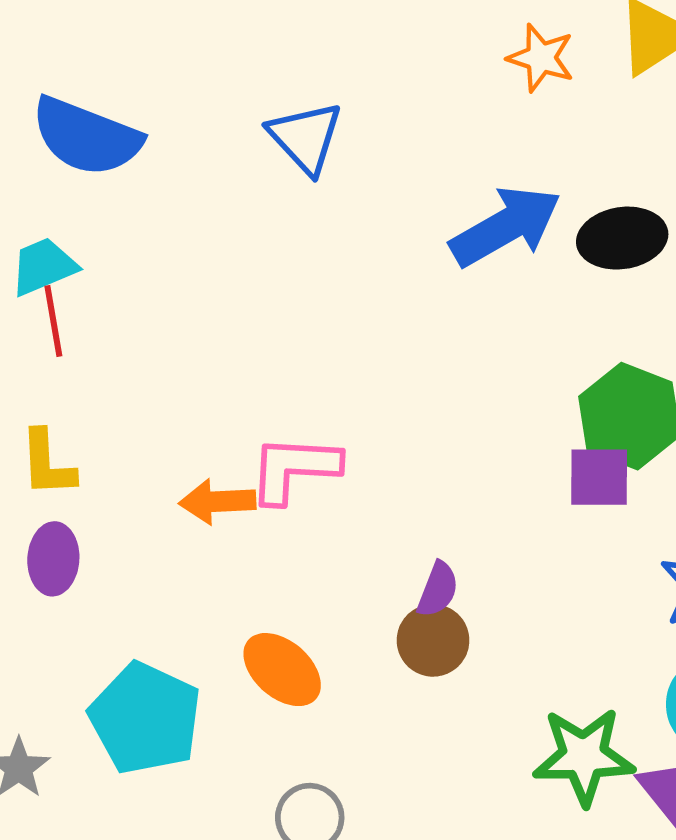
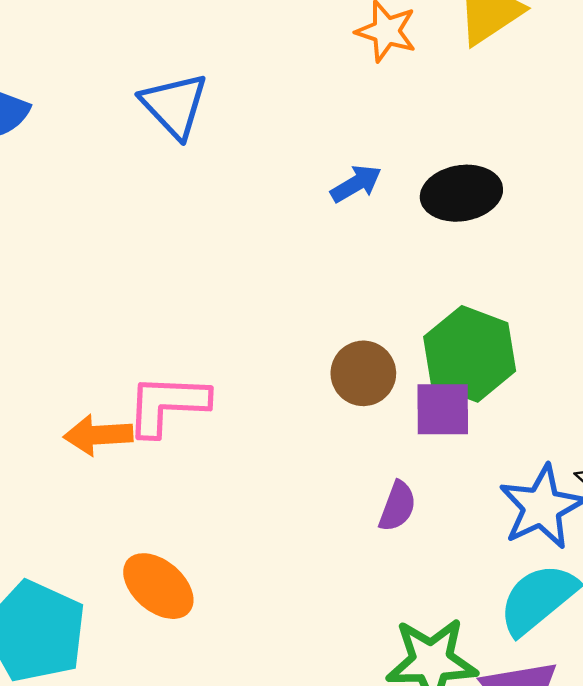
blue arrow: (506, 226) -> (356, 184), size x0.5
purple semicircle: (438, 589) -> (397, 506), moved
brown circle: (433, 640) -> (363, 373), moved

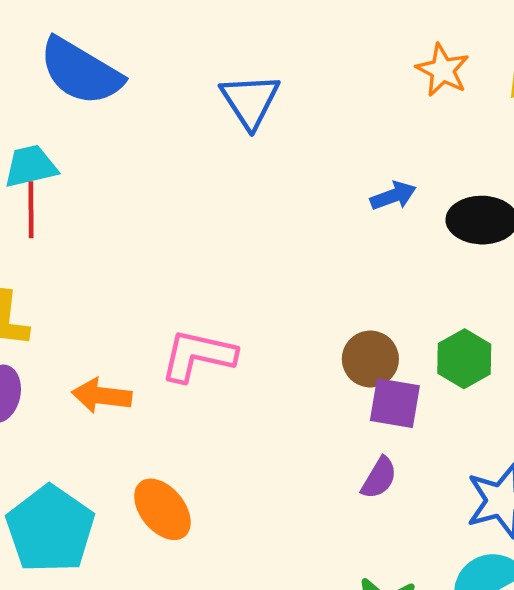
green hexagon: (470, 354) -> (464, 359), size x0.7
purple square: (443, 409) -> (395, 403), moved
orange arrow: (98, 435) -> (102, 396), moved

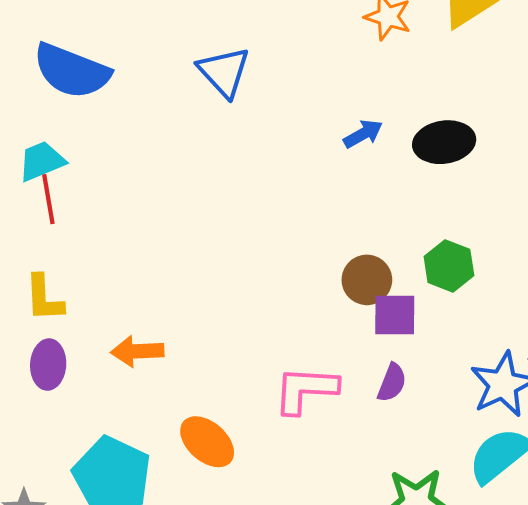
pink L-shape: (198, 356) -> (306, 390), moved

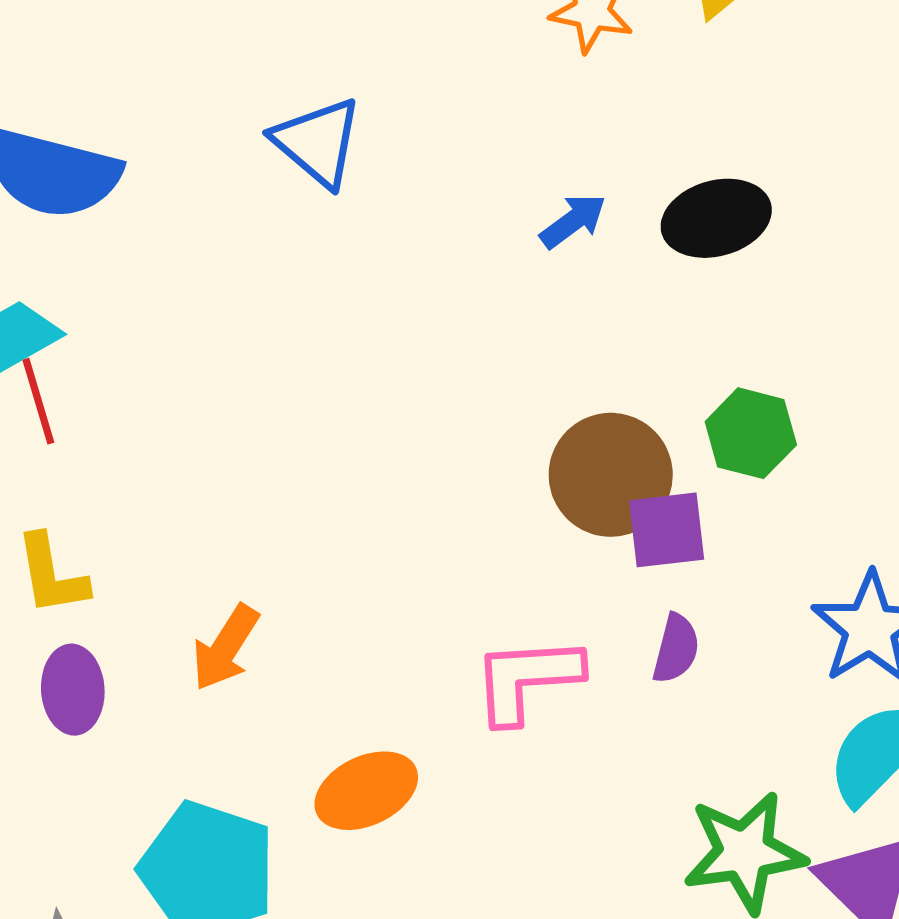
brown circle: (367, 280) -> (611, 475), size x1.4
orange arrow: (137, 351) -> (225, 648), turned -48
orange ellipse: (207, 442) -> (366, 791), turned -60

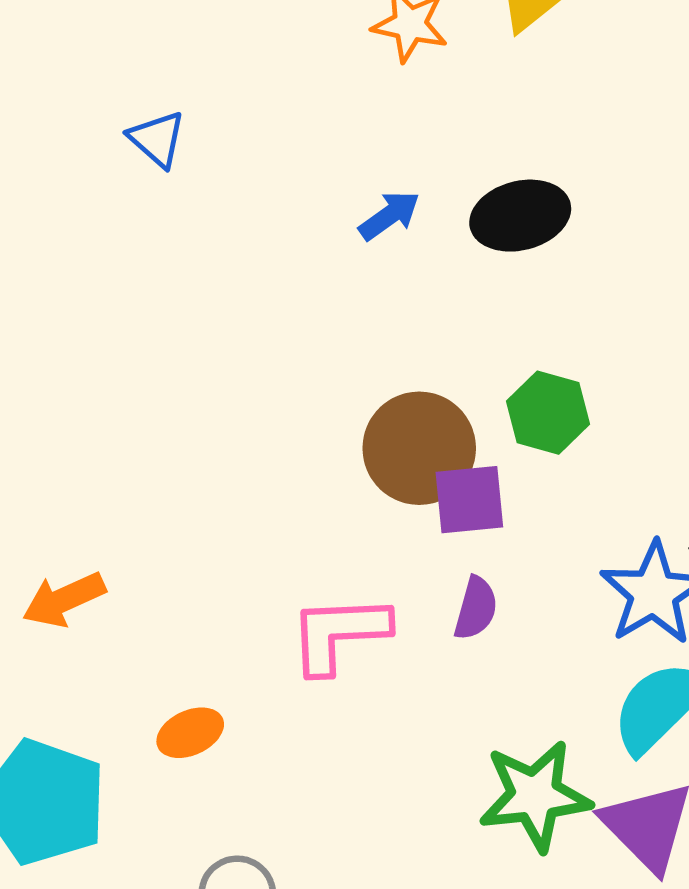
blue triangle: (318, 142) -> (157, 139), size x0.7
orange arrow: (225, 648) -> (64, 599), turned 32
orange ellipse: (366, 791) -> (190, 733), size x0.7

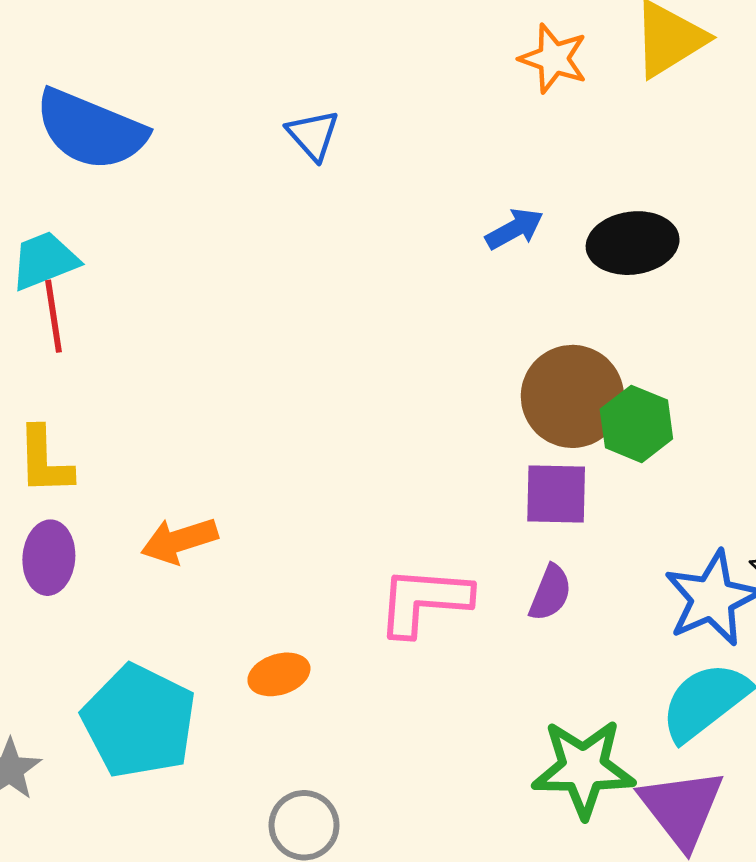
brown circle: (419, 448) -> (572, 396), moved

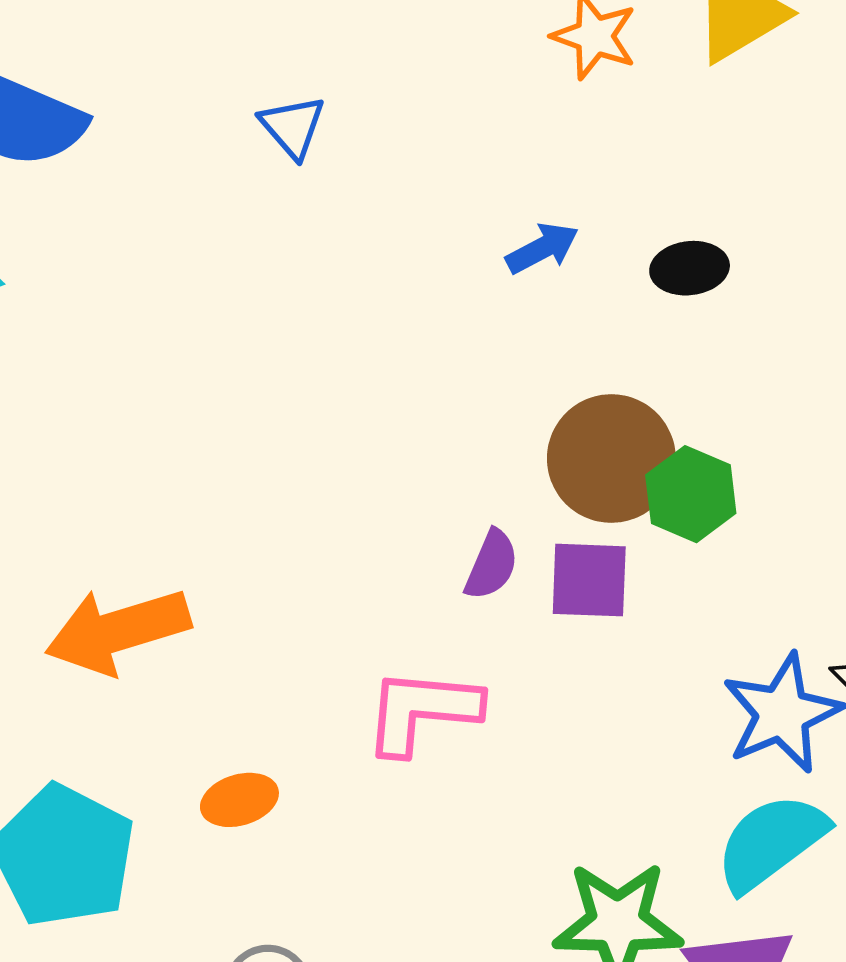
black ellipse: (633, 243) -> (690, 268), size x0.7
orange arrow: (179, 541) -> (118, 631), size x1.5
purple semicircle: (550, 593) -> (492, 565), moved

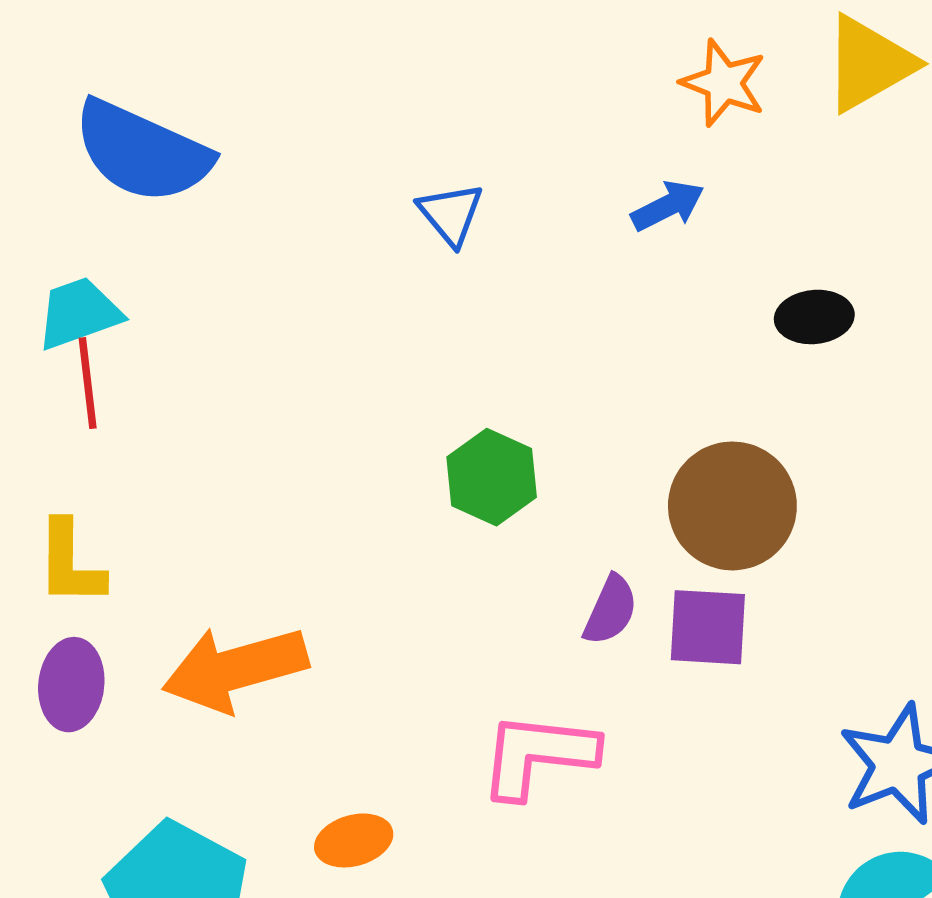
blue triangle: (293, 127) -> (451, 214), moved
blue arrow: (542, 248) -> (668, 206), moved
green hexagon: (691, 494) -> (492, 477), moved

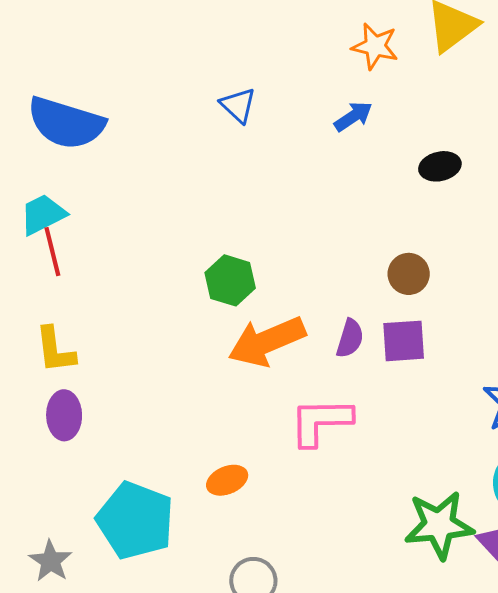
blue triangle: (451, 214) -> (238, 105), moved
green hexagon: (492, 477) -> (230, 280), moved
brown circle: (732, 506) -> (409, 274), size x0.6
orange arrow: (235, 669) -> (267, 341), moved

